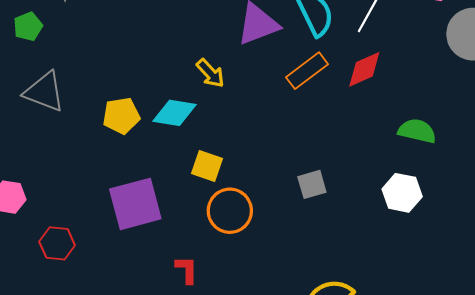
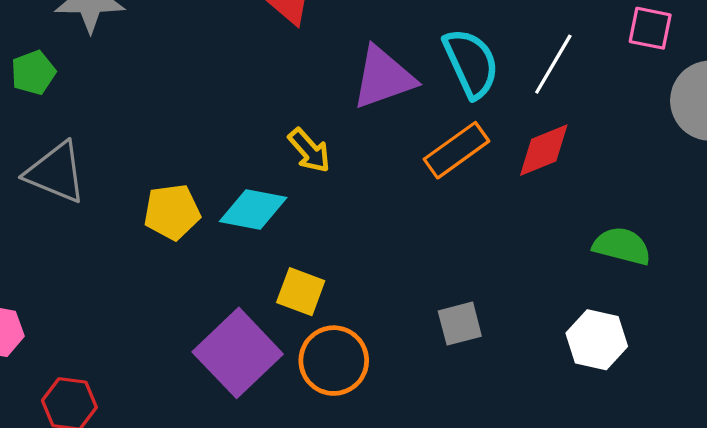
purple square: (135, 204) -> (238, 353), moved, turned -30

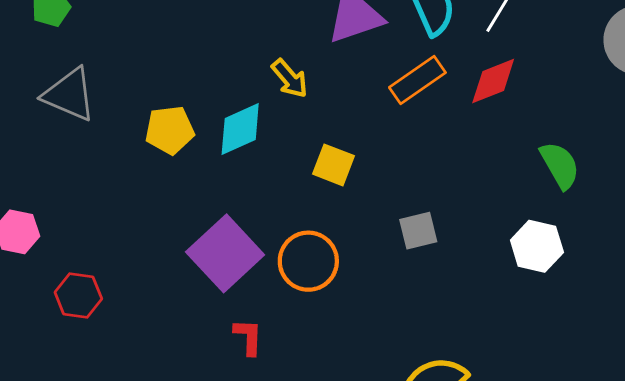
cyan diamond: (253, 209) -> (240, 129), turned -36
green semicircle: (622, 246) -> (560, 165), turned 45
yellow square: (301, 292) -> (333, 165), moved

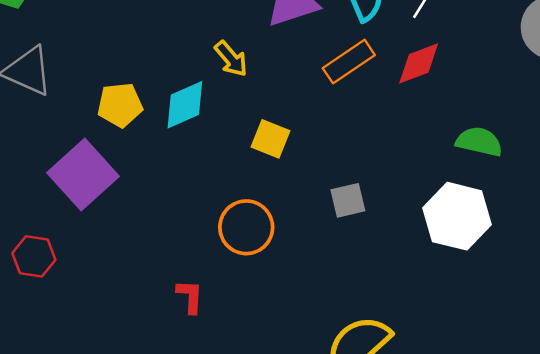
green semicircle: (560, 165) -> (479, 142), turned -48
white hexagon: (537, 246) -> (457, 216), size x1.4
purple square: (225, 253) -> (83, 174), moved

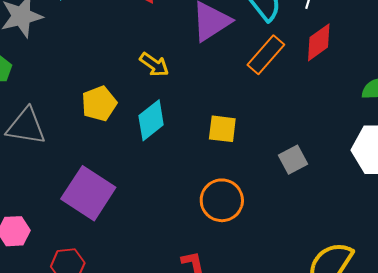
yellow arrow: (231, 59) -> (154, 65), moved
yellow pentagon: (120, 105) -> (99, 104), moved

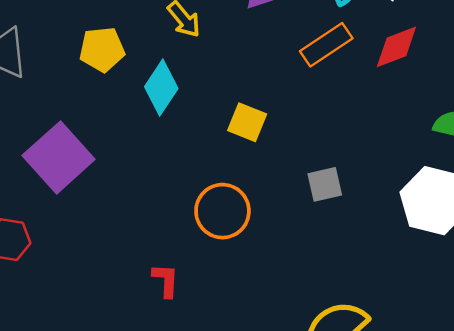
cyan diamond: (151, 120) -> (161, 88), turned -33

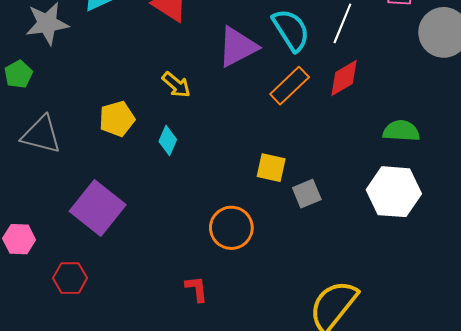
cyan diamond: (161, 88) -> (168, 140), size x0.7
yellow square: (247, 122) -> (271, 168), moved

